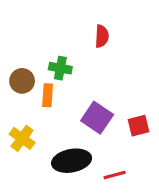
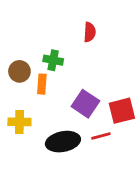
red square: (139, 126) -> (122, 111), size x1.4
yellow cross: (22, 138) -> (19, 122), turned -35
red line: (115, 175) -> (101, 136), moved

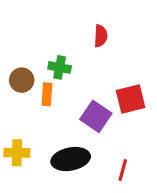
red square: (122, 111) -> (131, 99), moved
yellow cross: (19, 122) -> (17, 153), moved
red line: (101, 136) -> (123, 170), moved, turned -60

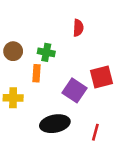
brown circle: (22, 80) -> (13, 51), moved
yellow cross: (17, 153) -> (13, 98), moved

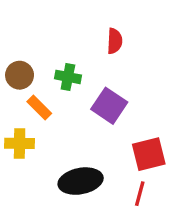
orange rectangle: (36, 73) -> (39, 107), moved, turned -49
red square: (102, 77) -> (149, 154), moved
purple square: (75, 90) -> (109, 106), moved

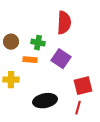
red semicircle: (115, 41) -> (64, 23), size x1.6
orange rectangle: (39, 107) -> (30, 60), moved, turned -40

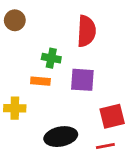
brown circle: (11, 42) -> (15, 20), moved
purple square: (61, 59) -> (82, 80), turned -30
red line: (78, 108) -> (105, 146), turned 64

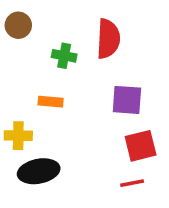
green cross: (51, 58) -> (64, 56), moved
purple square: (82, 80) -> (127, 100), moved
black ellipse: (61, 137) -> (39, 171), moved

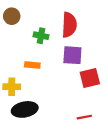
purple square: (127, 100) -> (72, 55), moved
red square: (141, 146) -> (90, 78), moved

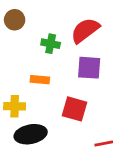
red semicircle: (69, 25) -> (85, 30), turned -130
red square: (90, 78) -> (74, 109), moved, turned 30

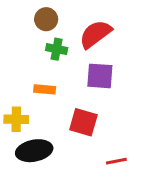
brown circle: (15, 20) -> (46, 19), moved

